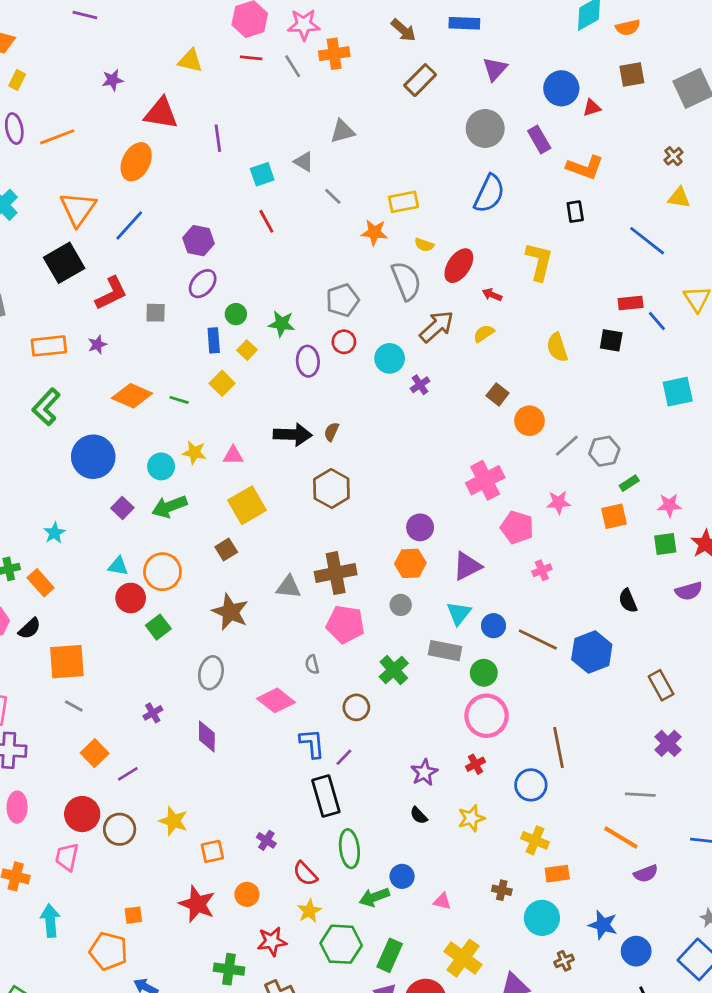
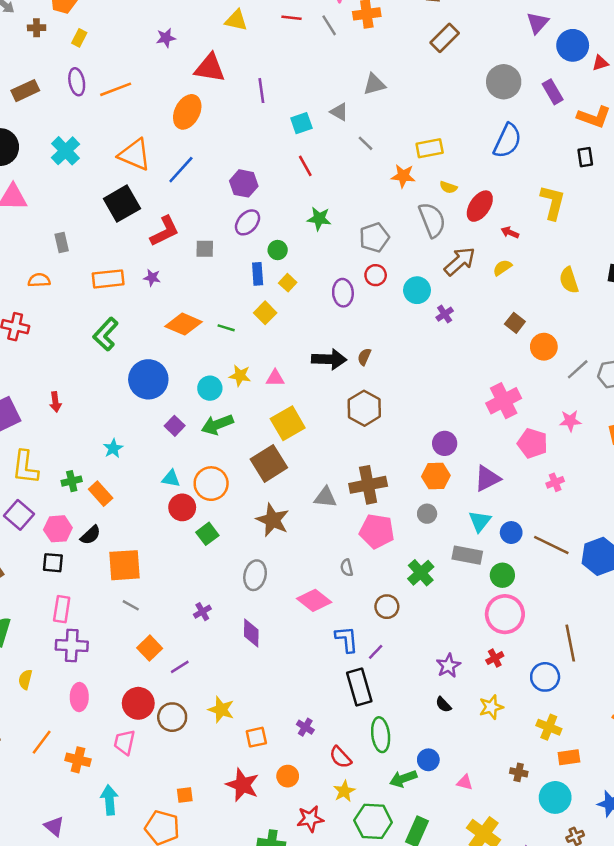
purple triangle: (495, 69) -> (538, 23), moved
orange triangle: (78, 209) -> (134, 155), turned -42
green star: (282, 324) -> (319, 219), moved
purple star: (97, 345) -> (152, 278), turned 30
brown square: (226, 550) -> (269, 463), size x1.8

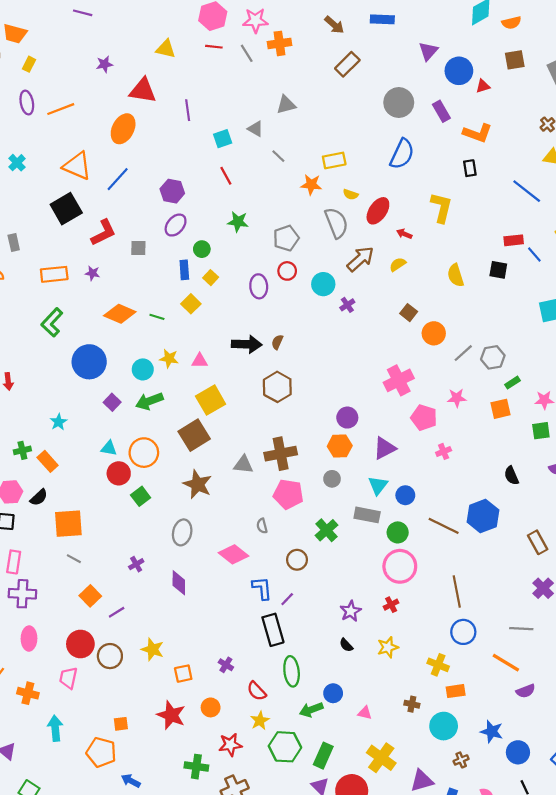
cyan cross: (65, 151) -> (17, 163), size x0.7
brown line: (551, 545) -> (444, 526), moved
blue circle: (545, 677) -> (463, 632), moved

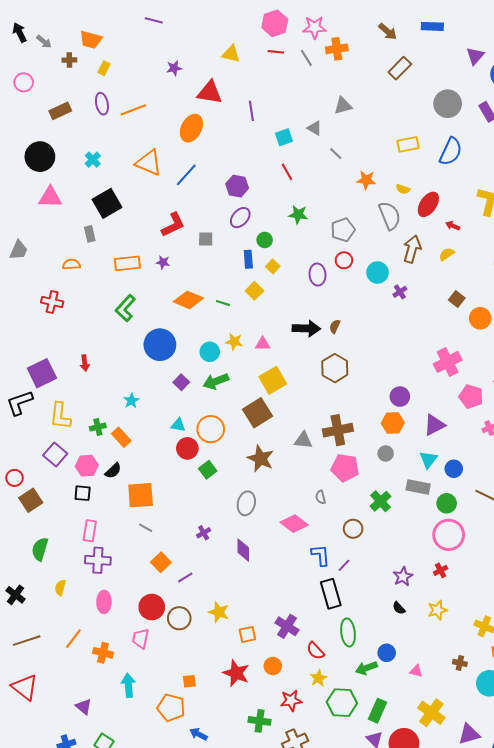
yellow rectangle: (334, 160) -> (408, 144), moved
black square: (66, 209) -> (107, 203), moved
brown arrow: (360, 259) -> (412, 249), turned -32
purple cross: (226, 665) -> (287, 626), size x1.6

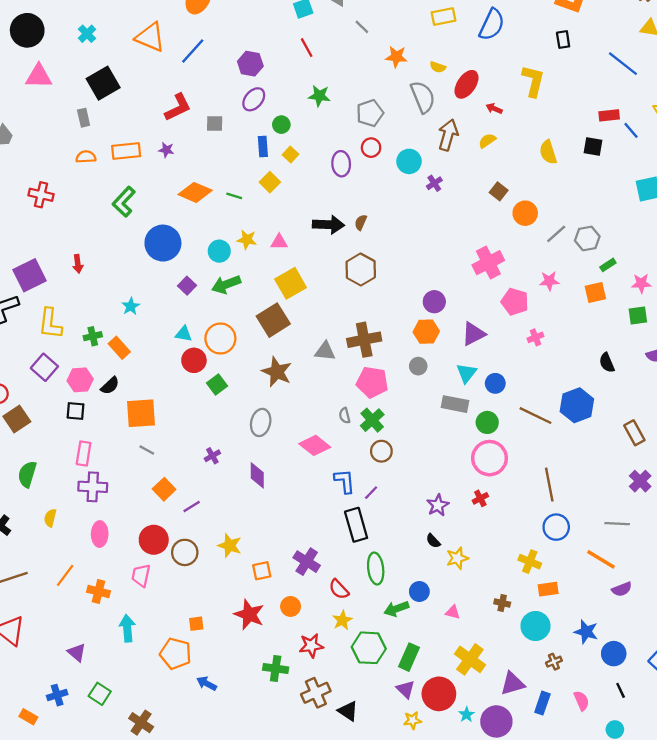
orange semicircle: (71, 264) -> (86, 157), moved
green cross: (381, 501) -> (372, 420), moved
yellow star: (437, 610) -> (457, 558), moved

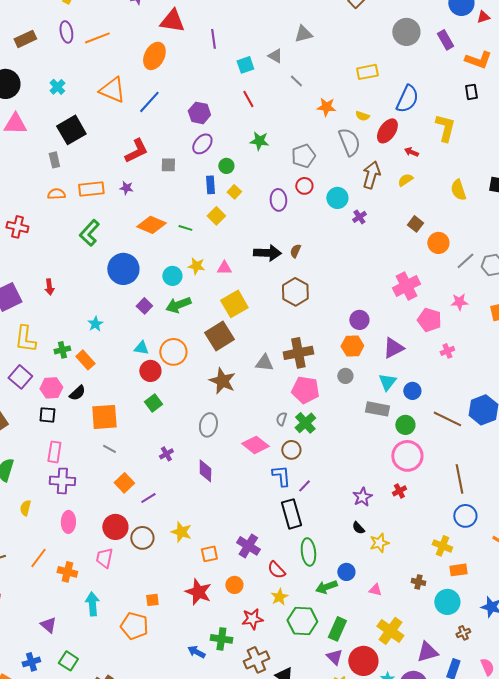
blue semicircle: (492, 25) -> (407, 99), moved
green square: (217, 385) -> (153, 403), moved
gray semicircle: (345, 416) -> (281, 419), turned 32
brown circle: (381, 451) -> (291, 450), moved
blue arrow: (207, 684) -> (196, 652), moved

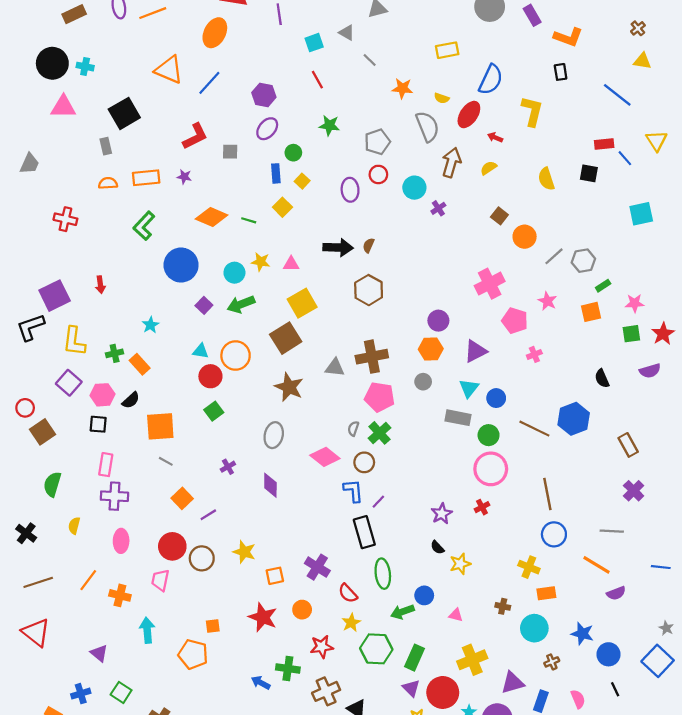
cyan cross: (57, 87) -> (85, 67), moved, turned -35
pink star: (459, 302) -> (547, 301), turned 30
yellow cross: (390, 631) -> (472, 660), turned 32

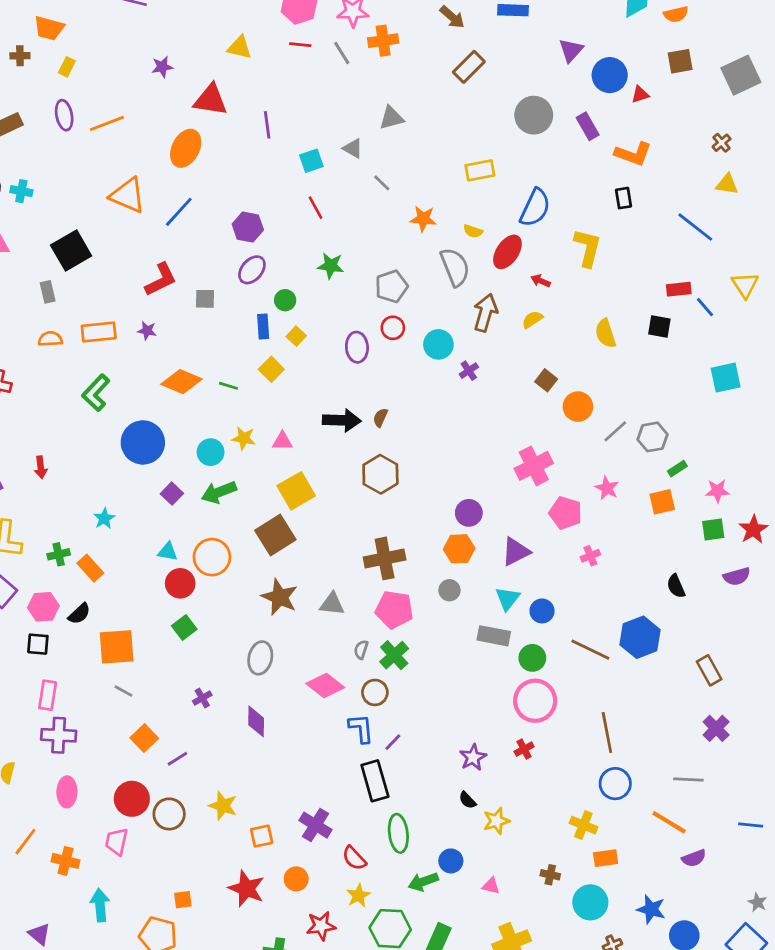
gray triangle: (335, 368) -> (332, 604), moved

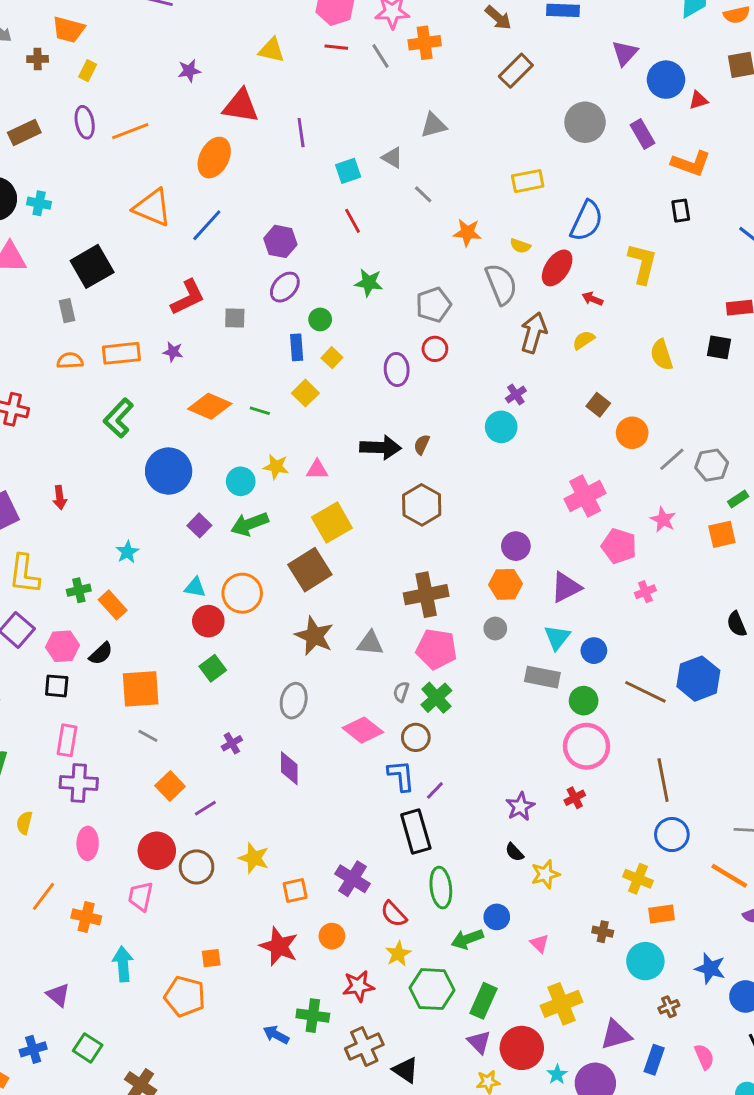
cyan circle: (438, 344) -> (501, 427), moved
pink triangle: (491, 886) -> (539, 943), turned 30

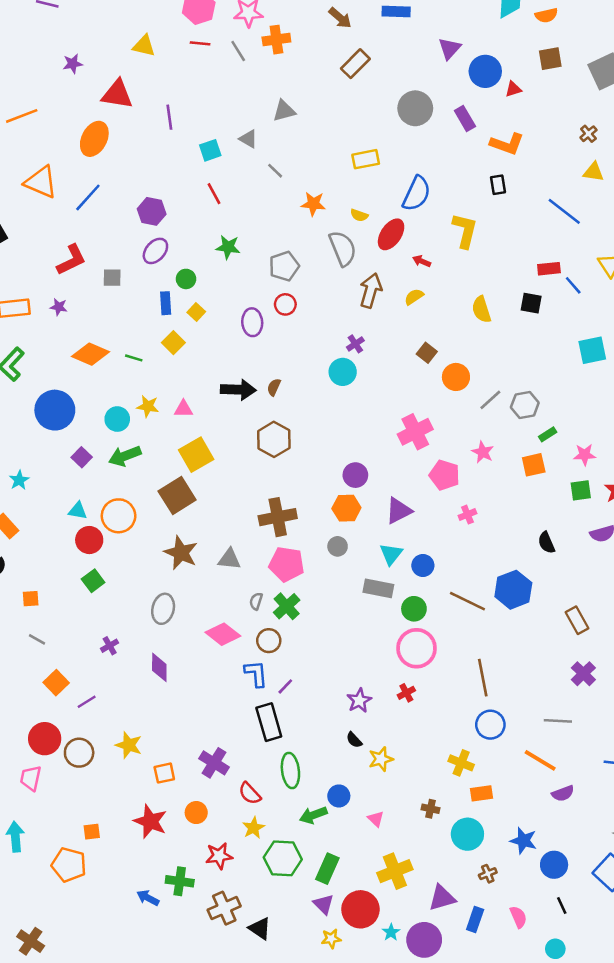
orange square: (141, 689) -> (31, 599), size x0.5

